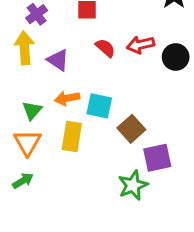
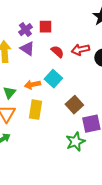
purple cross: (37, 14) -> (25, 30), moved
purple triangle: (58, 60) -> (27, 49), moved
cyan square: (99, 106) -> (53, 79), moved, turned 30

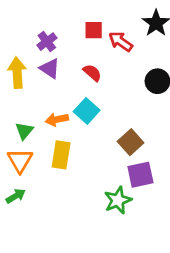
red square: (45, 27) -> (94, 30), moved
red arrow: (80, 50) -> (121, 42), moved, turned 48
brown square: (74, 105) -> (131, 142), moved

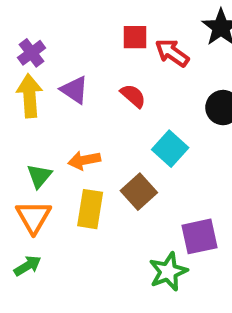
purple cross: (47, 42) -> (31, 53), moved
cyan square: (87, 111) -> (170, 149), moved
brown square: (131, 142) -> (139, 192), moved

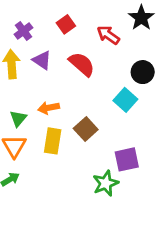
red square: (135, 37) -> (66, 24), moved, turned -36
purple cross: (31, 53) -> (23, 31), moved
red semicircle: (133, 96) -> (82, 64), size x1.5
cyan square: (170, 149) -> (125, 100), moved

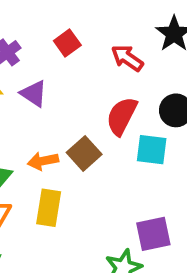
red semicircle: (82, 64) -> (122, 116), moved, turned -104
cyan square: (125, 100) -> (152, 150), turned -35
brown square: (86, 129) -> (84, 153), moved

